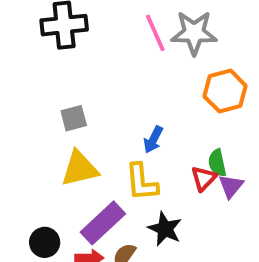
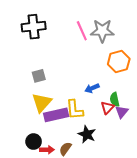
blue arrow: (153, 140) -> (92, 88), moved, turned 40
yellow triangle: (80, 169) -> (42, 103), turned -35
purple rectangle: (103, 223) -> (56, 115), moved, turned 30
black circle: (45, 242) -> (34, 142), moved

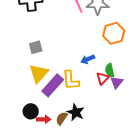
purple rectangle: (56, 115) -> (53, 85), turned -35
black star: (87, 134) -> (76, 112), moved

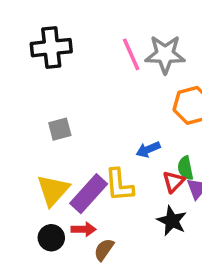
yellow triangle: (39, 73) -> (53, 190), moved
black star: (76, 112) -> (172, 221), moved
red arrow: (44, 119) -> (84, 229), moved

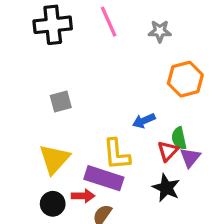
pink line: (131, 54) -> (109, 22), moved
gray star: (165, 54) -> (160, 31), size x0.6
purple rectangle: (89, 194) -> (104, 178), moved, turned 66

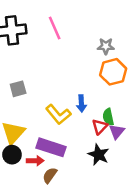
gray star: (160, 31) -> (106, 46), moved
blue arrow: (144, 121) -> (81, 103), turned -70
yellow L-shape: (117, 154) -> (58, 114), moved, turned -35
black circle: (53, 204) -> (12, 155), moved

